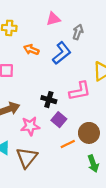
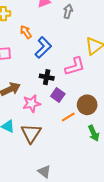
orange arrow: (31, 50) -> (26, 32), turned 40
blue L-shape: (62, 53) -> (43, 48), moved

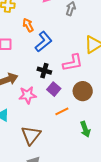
brown circle: (87, 105) -> (83, 91), moved
brown triangle: (31, 133) -> (31, 135), moved

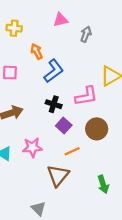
pink star: (27, 95) -> (32, 147), moved
green arrow: (85, 129) -> (103, 184), moved
brown triangle: (31, 135) -> (58, 176), moved

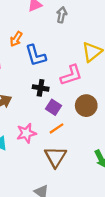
orange arrow: (37, 51) -> (16, 39), turned -112
blue L-shape: (54, 71) -> (36, 55), turned 120
orange line: (72, 151) -> (56, 128), moved

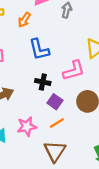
orange arrow: (16, 39) -> (24, 20), moved

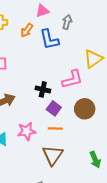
blue L-shape: (39, 50) -> (49, 39), moved
orange line: (57, 123) -> (55, 129), turned 32

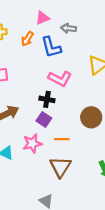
gray arrow: (67, 22) -> (69, 28), turned -96
pink L-shape: (72, 79) -> (60, 79), moved, turned 45
purple square: (54, 108) -> (44, 119), moved

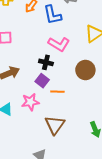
brown circle: (91, 117) -> (85, 70), moved
orange line: (62, 139) -> (57, 92), moved

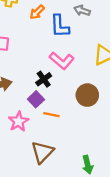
black cross: (46, 62) -> (44, 79), turned 32
pink star: (30, 102) -> (19, 121), turned -30

